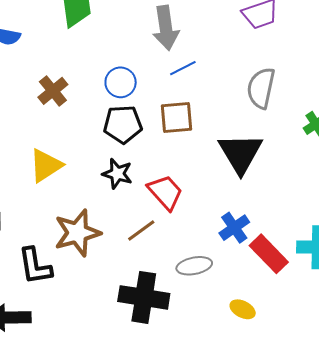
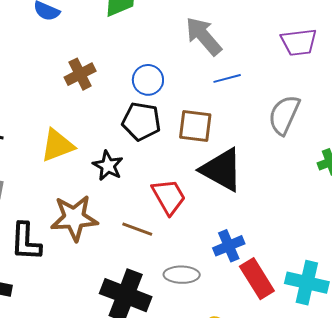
gray arrow: (166, 28) -> (204, 36), turned 135
blue line: (183, 68) -> (227, 78), moved
black triangle: (240, 153) -> (222, 170), moved, turned -42
black star: (117, 174) -> (108, 166), moved
brown line: (141, 230) -> (137, 229), turned 44

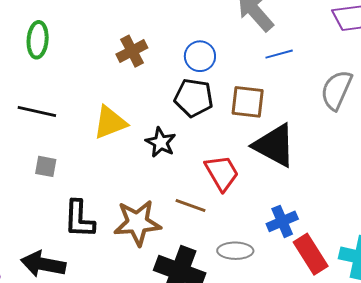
brown star: (74, 218) -> (137, 223), moved

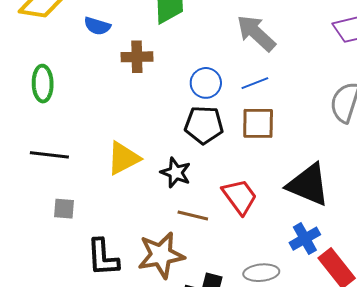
brown cross: (132, 51) -> (137, 57), moved, turned 32
blue line: (279, 54) -> (255, 83), moved
black triangle: (274, 145) -> (308, 185), moved
brown line: (191, 206) -> (193, 215), moved

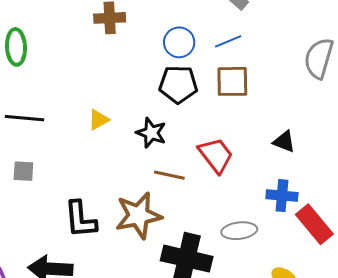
yellow triangle: (123, 158) -> (99, 120), size x0.6
black triangle: (308, 185) -> (284, 142), size x0.5
gray square: (64, 209) -> (23, 171), moved
blue cross: (305, 239) -> (282, 196), turned 36

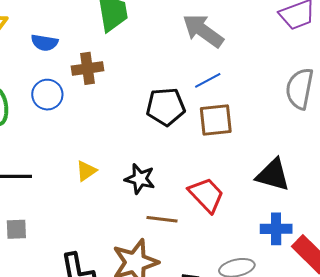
blue circle: (179, 42) -> (47, 95), moved
black pentagon: (178, 84) -> (166, 107), moved
black triangle: (284, 142) -> (273, 175), size x1.5

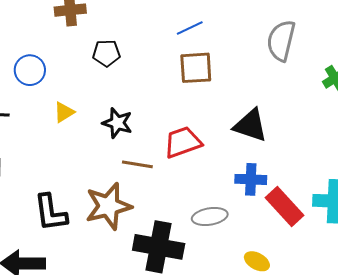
blue circle: (47, 95) -> (30, 70), moved
black pentagon: (166, 107) -> (106, 53), moved, size x0.7
red trapezoid: (206, 195) -> (183, 142), turned -69

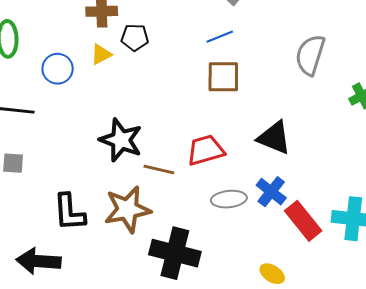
black pentagon: (106, 53) -> (135, 38), moved
yellow triangle: (64, 112) -> (101, 54), moved
black star: (117, 123) -> (121, 140), moved, size x1.4
blue cross: (251, 179) -> (271, 192), turned 32
gray ellipse: (210, 217) -> (229, 199), moved

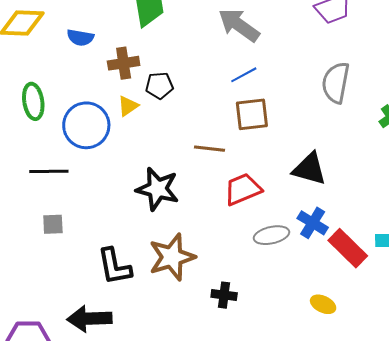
blue circle: (58, 69) -> (86, 125), size x1.5
brown line: (159, 169) -> (210, 149), moved
black cross: (175, 253) -> (224, 295), size x0.5

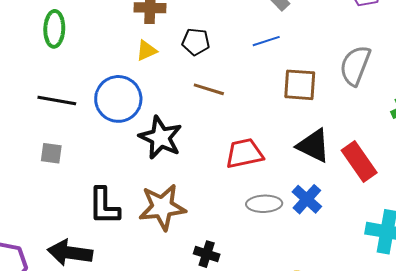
black pentagon: (159, 85) -> (196, 42), moved
brown square: (252, 114) -> (300, 85), moved
blue circle: (86, 125) -> (118, 99), moved
brown line: (210, 149) -> (209, 89), moved
red rectangle: (348, 248) -> (359, 161), moved

